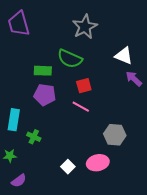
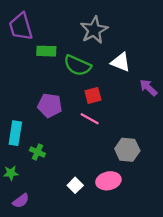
white triangle: (124, 56) -> (121, 62), moved
green rectangle: (43, 71) -> (46, 51), moved

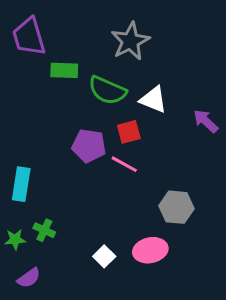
white triangle: (121, 62) -> (153, 100), moved
purple pentagon: (50, 105) -> (89, 146), moved
green cross: (37, 152) -> (44, 230), moved

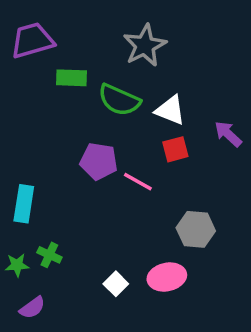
purple trapezoid: (29, 37) -> (32, 40), turned 90
red square: (129, 132) -> (175, 149), moved

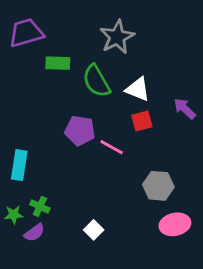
green semicircle: (119, 100) -> (96, 81), turned 36
pink ellipse: (167, 277) -> (175, 224), moved
purple semicircle: (32, 308) -> (34, 233), moved

